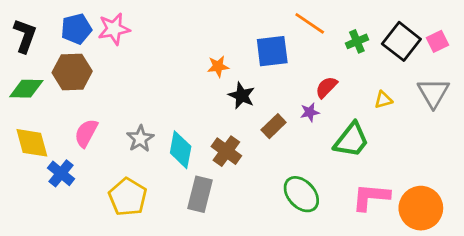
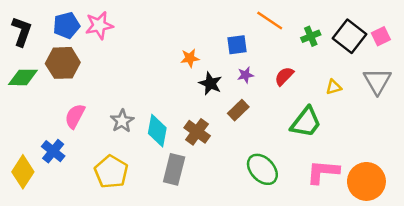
blue square: (272, 51) -> (237, 45), size x0.7
purple star: (310, 112) -> (245, 75), moved
yellow diamond: (32, 143) -> (23, 172), moved, turned 48

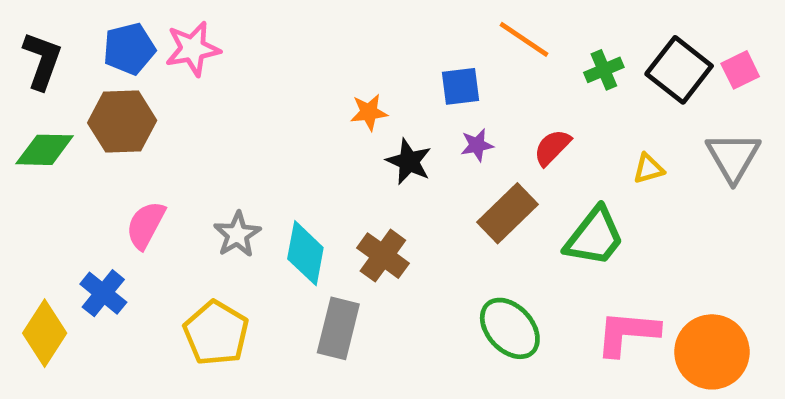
brown rectangle: (238, 110) -> (508, 213), moved, size x1.4

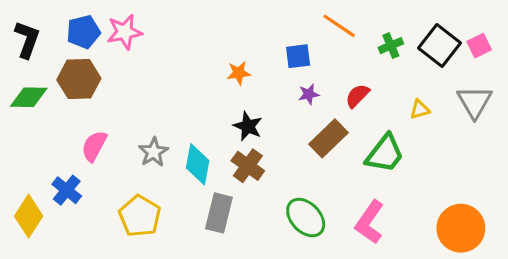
black star: (409, 162) -> (248, 126), moved
green ellipse: (510, 328) -> (306, 218), moved
pink L-shape: (627, 333) -> (370, 222), moved, turned -60

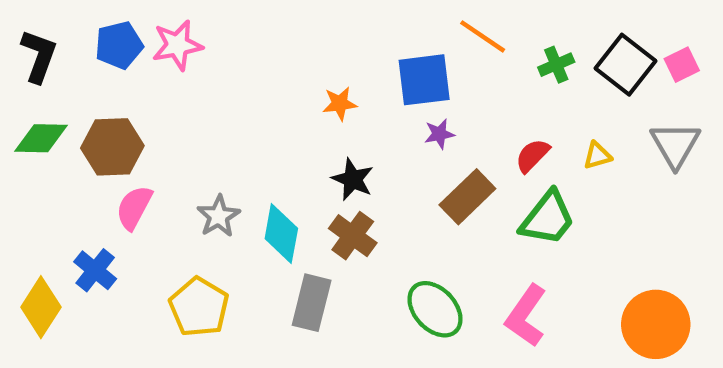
blue square: (298, 56) -> (424, 80), size x1.5
brown hexagon: (79, 79) -> (112, 147), moved
red semicircle: (357, 96) -> (532, 156), moved

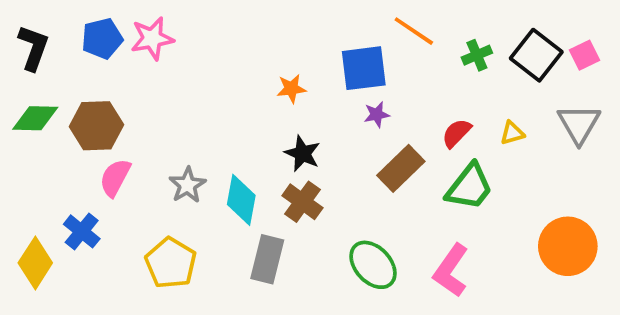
orange circle: (656, 324) -> (568, 246), moved

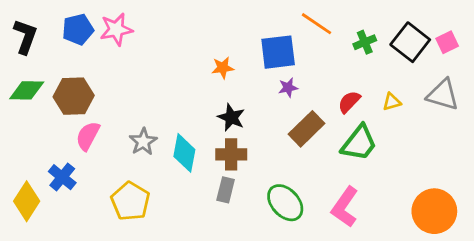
gray triangle: (579, 124) -> (443, 95), turned -44
brown cross: (302, 202) -> (231, 154), turned -36
orange circle: (568, 246) -> (434, 211), moved
gray rectangle: (267, 259) -> (226, 190), moved, size x0.7

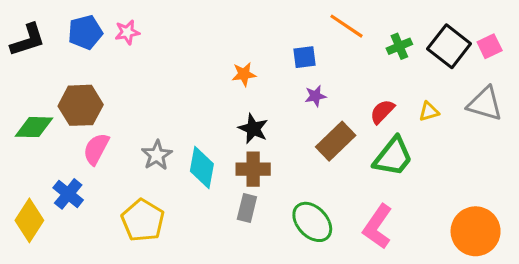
pink star: (116, 29) -> (127, 32), size x0.7
black L-shape: (25, 36) -> (28, 40), turned 52
blue square: (278, 52) -> (304, 57), size x0.6
green diamond: (27, 90) -> (34, 127), moved

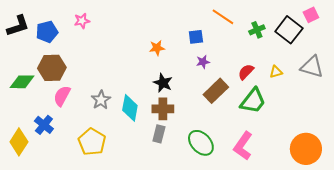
blue pentagon: (85, 32) -> (47, 32), moved
pink square: (490, 46) -> (311, 15), moved

